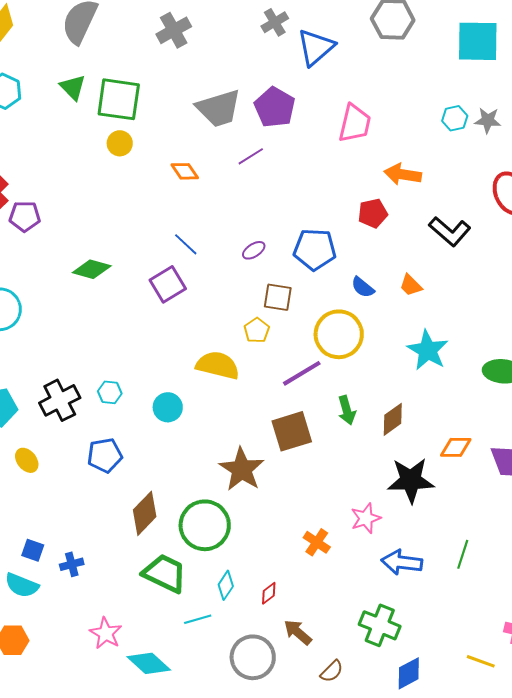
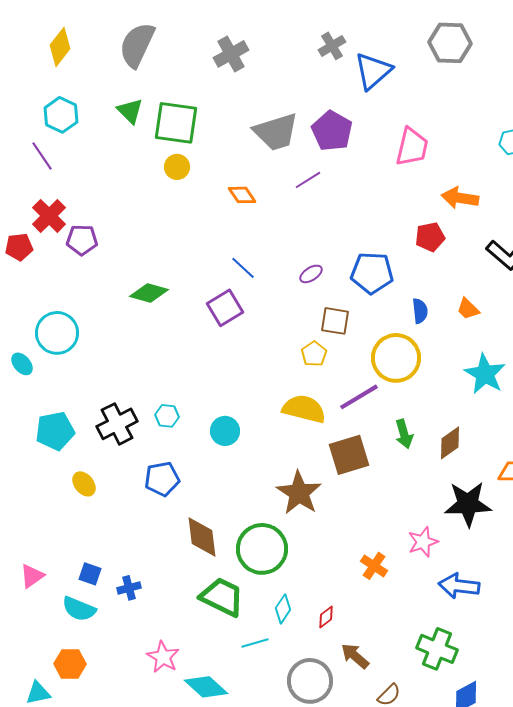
blue semicircle: (363, 287) -> (420, 311), turned -135
yellow semicircle: (218, 365) -> (304, 409), moved
brown diamond: (145, 513) -> (202, 537), turned -51

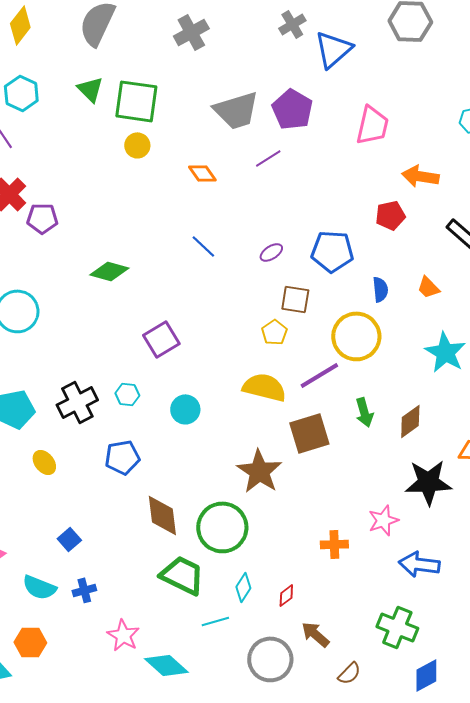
purple square: (225, 308) -> (161, 339), moved
orange cross: (374, 566) -> (334, 544), turned -36
blue square: (90, 574) -> (69, 539), moved, turned 30
blue cross: (129, 588) -> (84, 590), moved

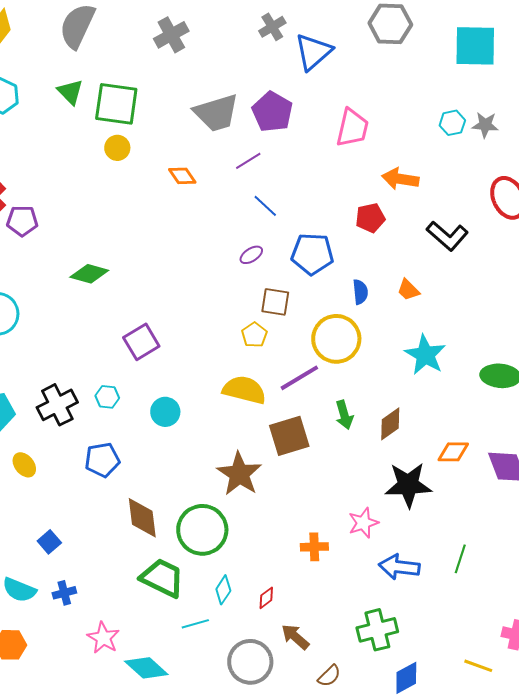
blue line: (203, 246) -> (265, 206), moved
green cross: (397, 627) -> (377, 630), turned -36

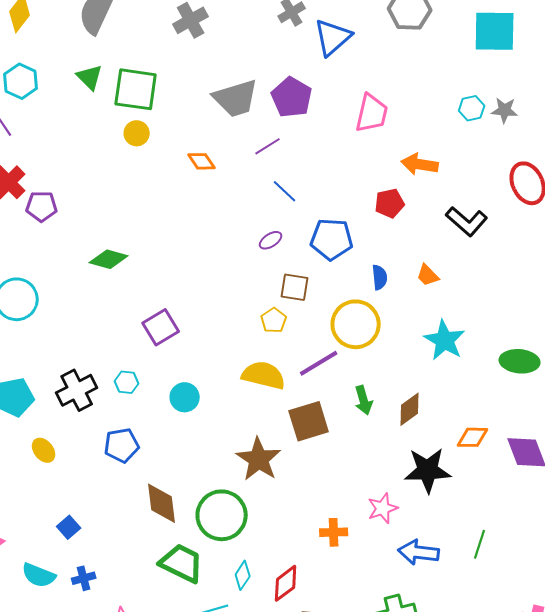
red diamond: (266, 598) -> (286, 583), size x1.6

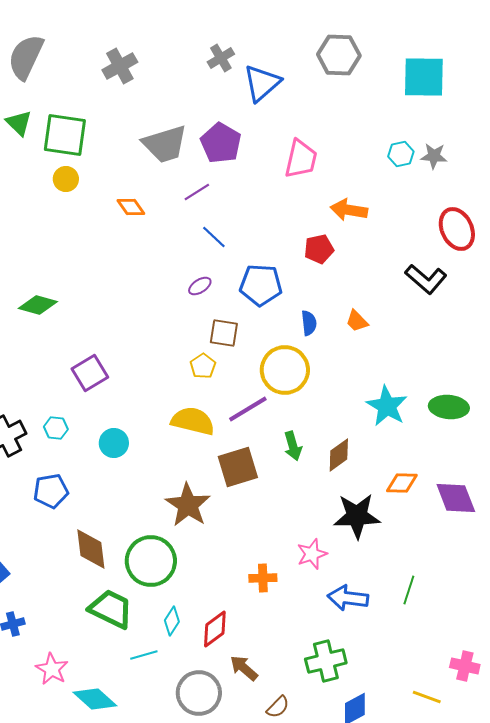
black L-shape: (467, 221) -> (426, 279), moved
cyan star: (445, 340) -> (387, 406), moved

